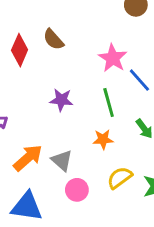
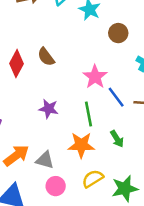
orange star: (103, 139) -> (81, 145), size x1.5
gray triangle: (62, 160) -> (45, 160), turned -30

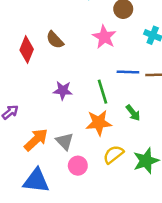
pink star: (95, 77) -> (104, 37), moved
blue line: (116, 97) -> (128, 72), turned -45
gray triangle: (45, 160) -> (65, 141), turned 36

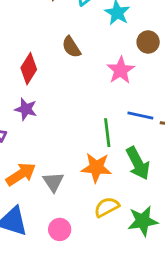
brown semicircle: (55, 40) -> (71, 47), moved
purple star: (63, 90) -> (26, 109), moved
green arrow: (133, 113) -> (138, 163), size x1.6
pink circle: (78, 166) -> (60, 229), moved

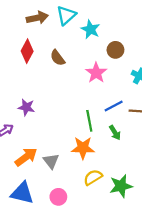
red diamond: (29, 69) -> (27, 51), moved
blue line: (140, 115) -> (114, 106), turned -36
green arrow: (138, 163) -> (115, 133), moved, size x0.6

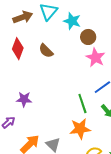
brown circle: (115, 50) -> (88, 37), moved
pink star: (96, 73) -> (95, 58), moved

